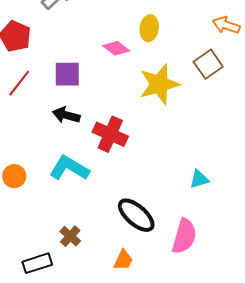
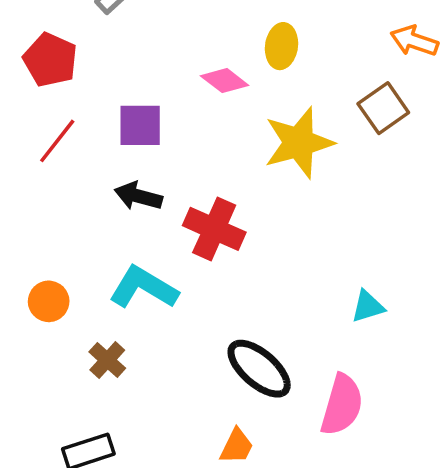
brown cross: (70, 236) -> (107, 360), moved

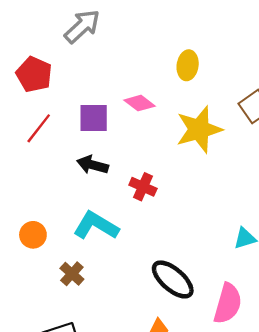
pink diamond: (225, 81) -> (139, 103), moved
red cross: (214, 229) -> (143, 187), size x0.7

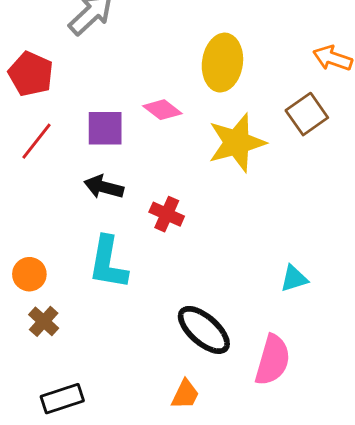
yellow ellipse: (188, 65) -> (222, 63), size x1.5
cyan L-shape: (96, 226) -> (108, 263), turned -111
brown cross: (72, 274) -> (44, 321), moved

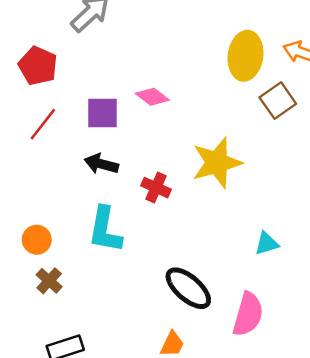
yellow ellipse: (222, 63) -> (246, 56), moved
yellow star: (237, 143) -> (217, 163), moved

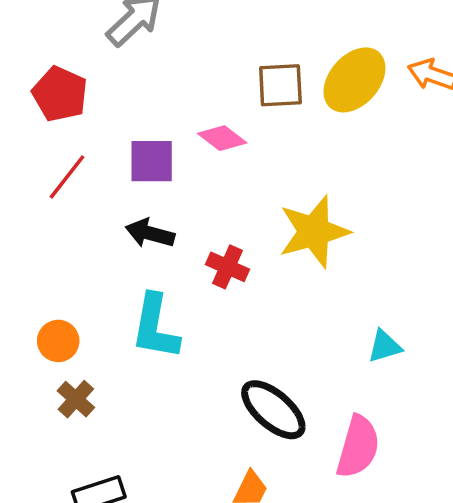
yellow ellipse: (246, 56) -> (354, 80), turned 33
brown square: (278, 101) -> (280, 85), moved, turned 32

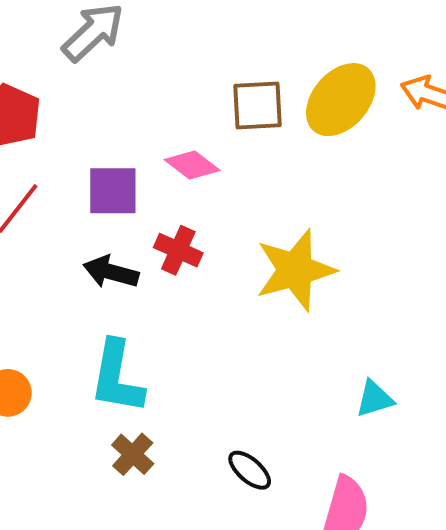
red cross: (228, 267) -> (178, 250), moved
brown cross: (76, 399) -> (133, 454), moved
black ellipse: (273, 410) -> (250, 470), size x0.6

